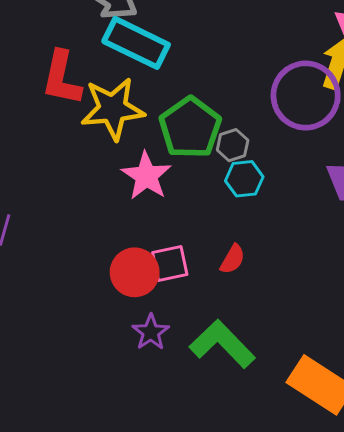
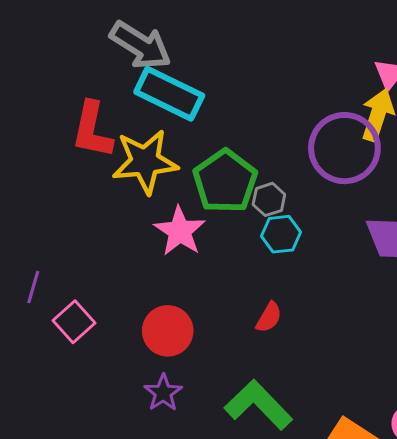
pink square: (170, 264) -> (74, 322), moved, turned -30
purple star: (151, 332) -> (163, 393), moved

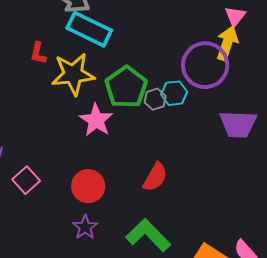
red L-shape: (92, 130) -> (38, 53), size x0.6
cyan hexagon: (281, 234) -> (174, 93), moved
red semicircle: (269, 317) -> (155, 177), size x1.4

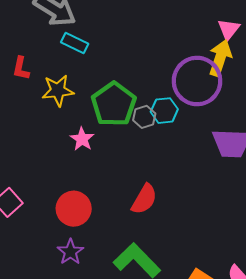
cyan rectangle: (89, 29) -> (75, 43), size x0.6
yellow star: (73, 74) -> (58, 91), size x0.7
pink star: (96, 120) -> (82, 139), size x0.7

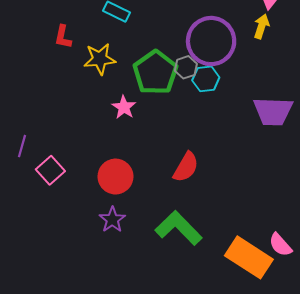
yellow arrow: (220, 58) -> (261, 26), size x0.7
purple circle: (197, 81) -> (211, 41), moved
gray hexagon: (144, 117) -> (186, 67), moved

